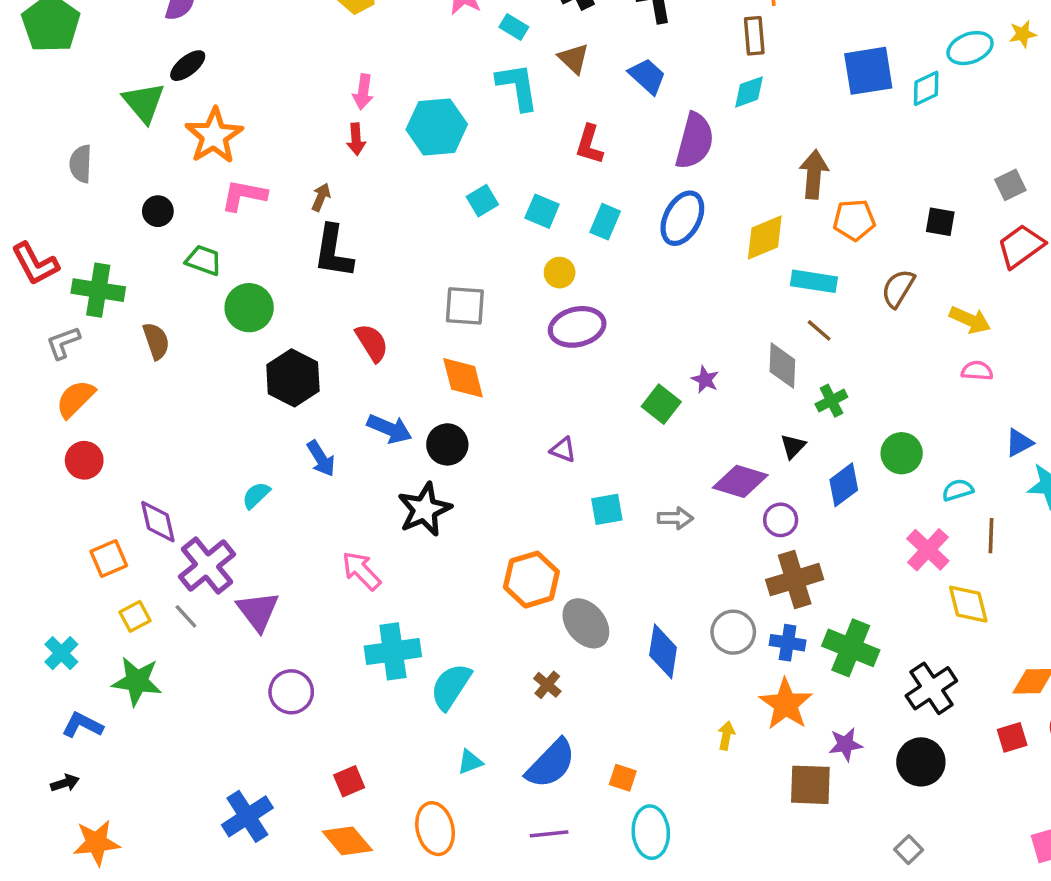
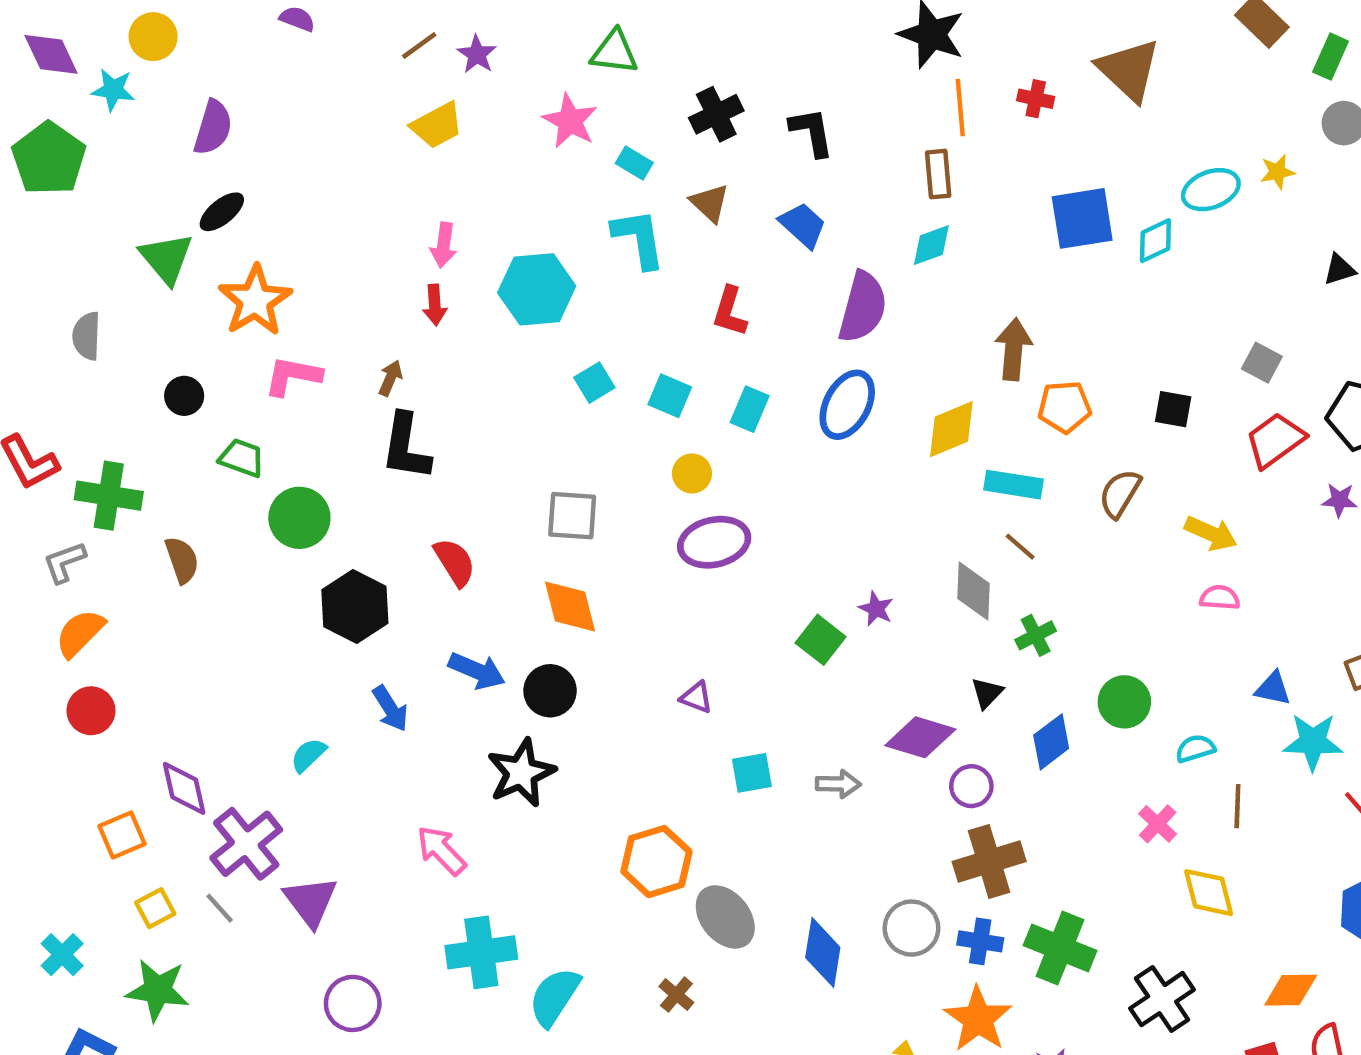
gray square: (1010, 185) -> (1262, 363), turned -36
blue triangle: (1019, 443) -> (1273, 689), turned 40
pink cross: (928, 550) -> (1158, 824), size x0.7

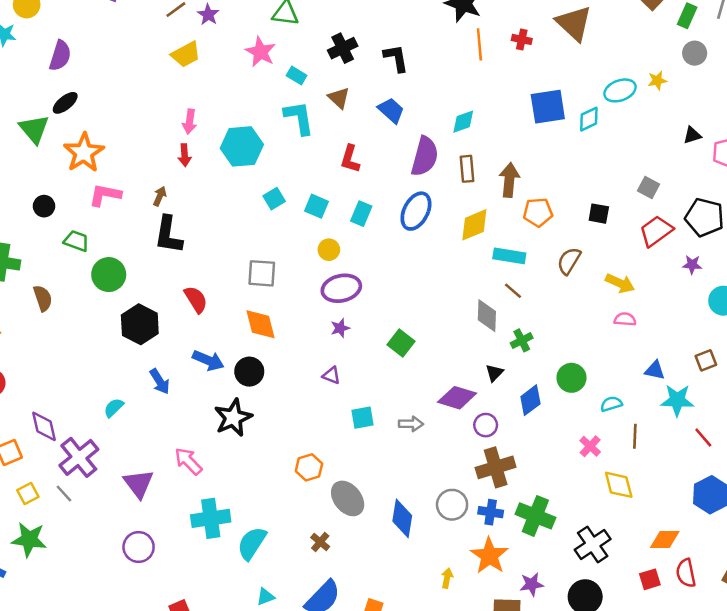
brown rectangle: (938, 174) -> (467, 169), moved
purple star: (876, 609) -> (340, 328), moved, turned 30
orange hexagon: (656, 862) -> (309, 467), size x0.7
purple triangle: (311, 901) -> (139, 484), moved

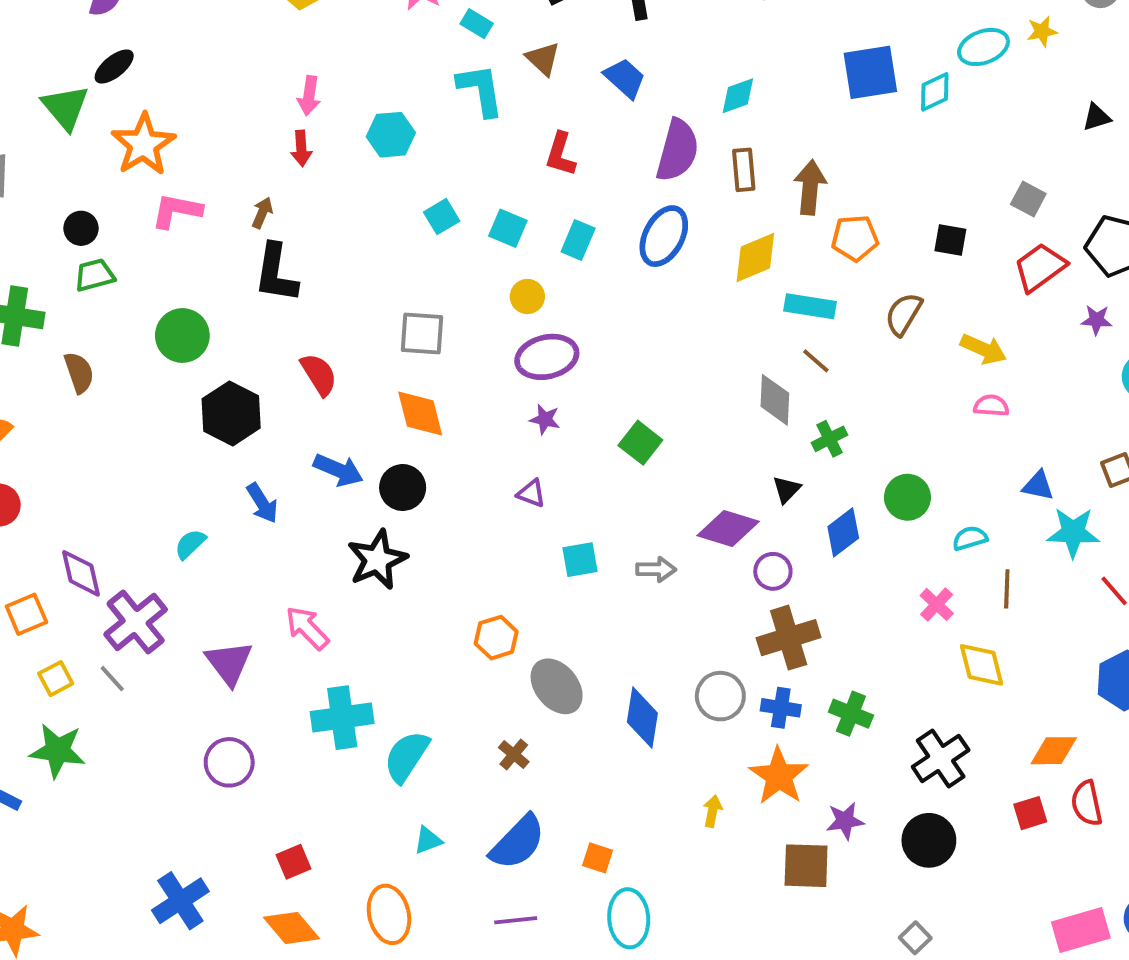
cyan hexagon: (242, 146) -> (391, 135), size x0.7
green trapezoid: (76, 241) -> (95, 275), moved, turned -35
purple star: (340, 328) -> (545, 419), turned 30
green cross: (535, 516) -> (851, 714), size x0.7

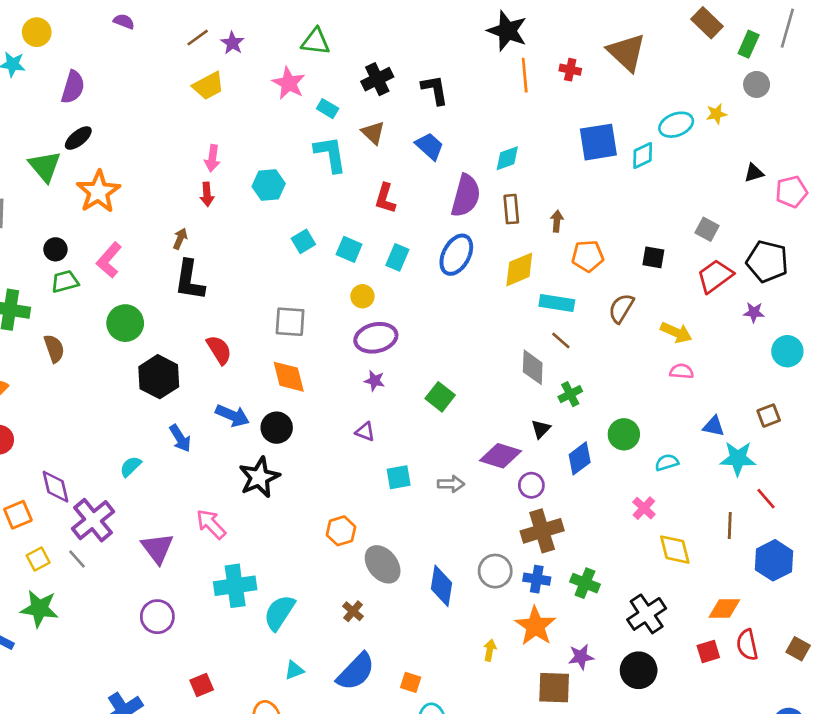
brown arrow: (810, 187) -> (557, 221), size x0.6
pink L-shape: (177, 211) -> (109, 260), moved, turned -60
brown line: (1007, 589) -> (730, 525), moved

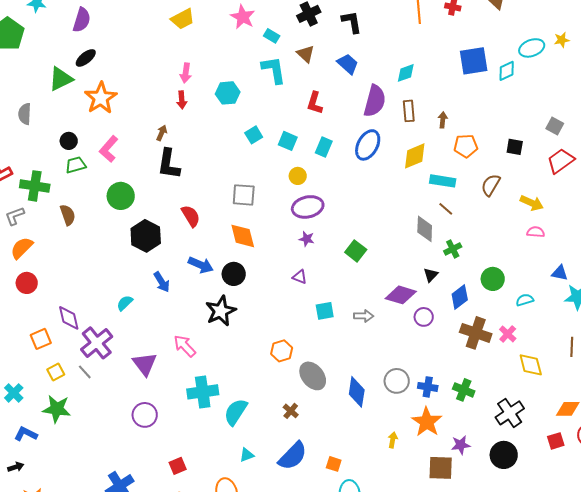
green triangle: (45, 166) -> (61, 79), turned 44
brown cross: (542, 531) -> (476, 333), moved, turned 36

